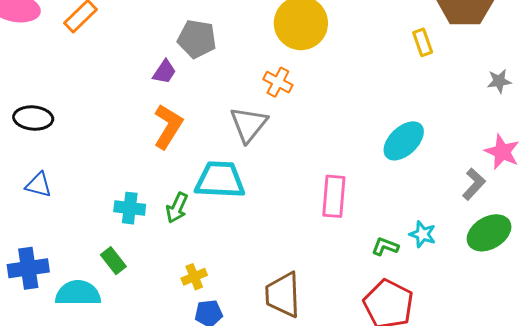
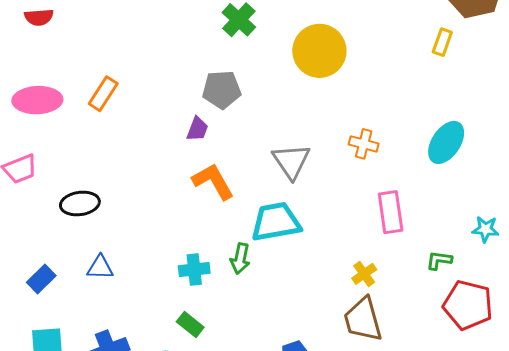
yellow rectangle: (423, 42) -> (442, 42), turned 52
orange cross: (278, 82) -> (364, 144), moved
orange L-shape: (168, 126) -> (213, 181), turned -48
green L-shape: (385, 247) -> (439, 260), moved
yellow cross: (194, 277) -> (364, 274), moved

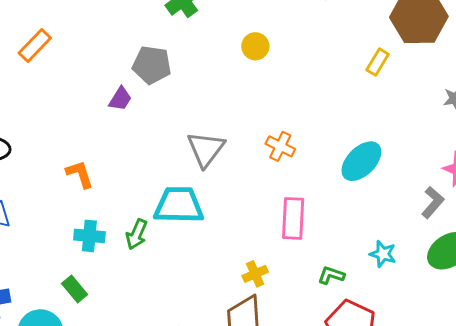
yellow circle: (319, 51) -> (255, 46), size x0.5
orange L-shape: (213, 181) -> (80, 174), moved, size x0.7

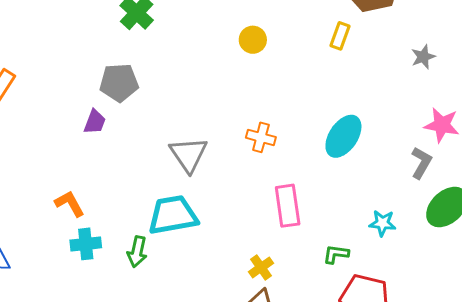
yellow circle: (255, 46) -> (253, 40), moved
cyan cross: (89, 236) -> (86, 244), moved

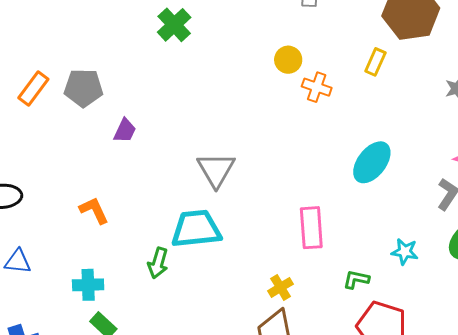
gray pentagon: (119, 83) -> (83, 88), moved
orange cross: (261, 137) -> (317, 87), moved
cyan cross: (86, 244) -> (88, 285), moved

